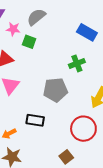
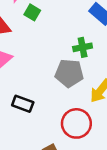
gray pentagon: (55, 90) -> (69, 73), moved

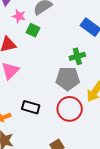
red circle: (76, 123) -> (70, 109), moved

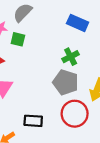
gray pentagon: (68, 79) -> (66, 82), turned 30

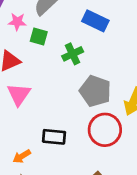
blue rectangle: (78, 23) -> (95, 21), moved
green cross: (71, 57) -> (73, 54), moved

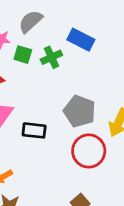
green cross: (73, 54) -> (51, 57), moved
black rectangle: (54, 137) -> (34, 130), moved

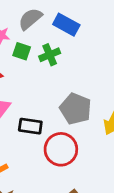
blue rectangle: (81, 40) -> (66, 25), moved
red circle: (89, 151) -> (61, 149), moved

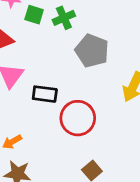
gray pentagon: (76, 109) -> (92, 51), moved

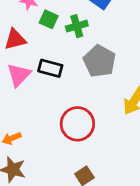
black rectangle: (45, 94) -> (50, 68), moved

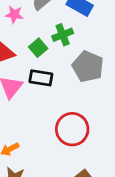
green square: (49, 19) -> (38, 48), moved, turned 30

